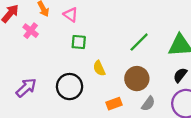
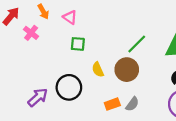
brown circle: (137, 79) -> (127, 70), moved
purple arrow: (26, 88) -> (38, 97), moved
gray semicircle: (148, 104) -> (132, 104), moved

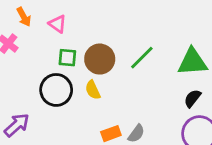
brown circle: (127, 70) -> (100, 59), moved
black circle: (69, 87) -> (56, 90), moved

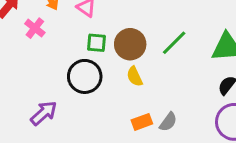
yellow semicircle: (93, 90) -> (135, 76), moved

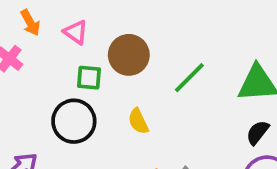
brown circle: (130, 44) -> (129, 55), moved

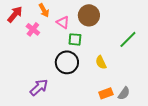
pink triangle: (76, 32) -> (63, 22), moved
brown circle: (129, 55) -> (89, 15), moved

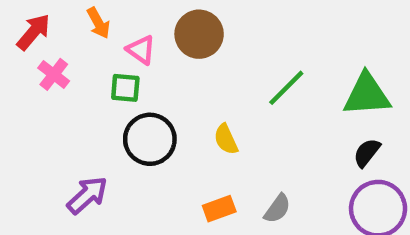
pink cross: (33, 29) -> (54, 74), moved
green square: (75, 39) -> (125, 88), moved
orange rectangle: (106, 93) -> (219, 209), moved

